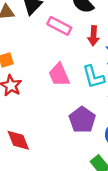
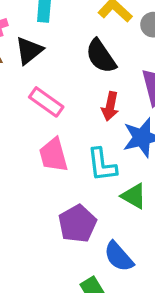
pink rectangle: (59, 26) -> (46, 102), moved

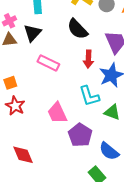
pink trapezoid: (53, 155) -> (57, 113), moved

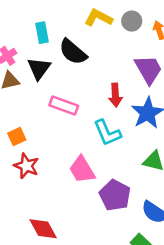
black semicircle: (77, 29) -> (73, 52), moved
cyan L-shape: (89, 96) -> (107, 133), moved

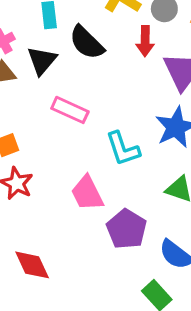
red arrow: (115, 95) -> (145, 41), moved

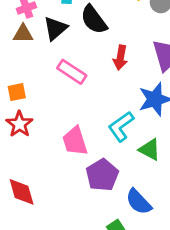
red arrow: (145, 41) -> (120, 58), moved
cyan L-shape: (123, 149) -> (121, 126), moved, turned 64

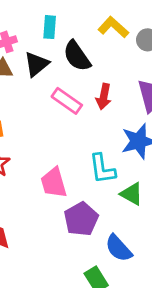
pink rectangle: (72, 72) -> (67, 101), moved
cyan L-shape: (121, 126) -> (102, 169), turned -64

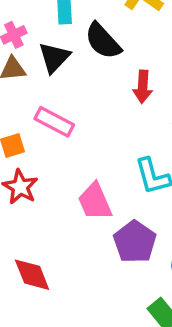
pink rectangle: (67, 101) -> (54, 122), moved

